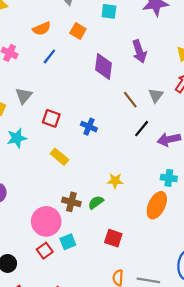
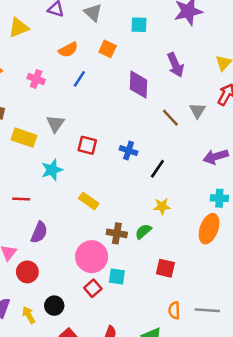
black line: (142, 129) -> (157, 169), moved
yellow rectangle: (59, 157) -> (89, 201), moved
cyan square: (68, 242) -> (117, 277), turned 35

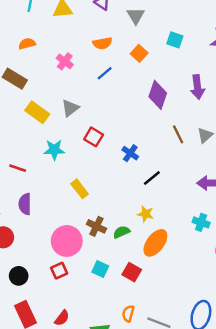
orange ellipse: (209, 229) -> (155, 243), moved
purple semicircle: (39, 232) -> (25, 204), turned 140
cyan square: (117, 277) -> (100, 269), moved

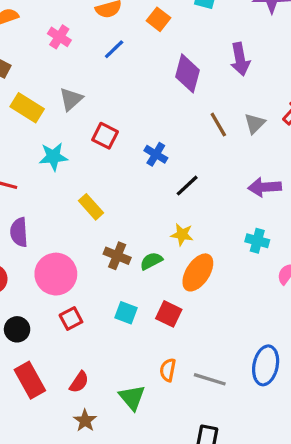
pink circle: (67, 241) -> (56, 274), moved

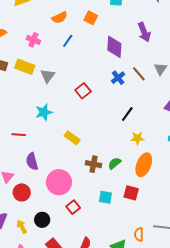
yellow rectangle: (27, 108) -> (25, 67), moved
red square: (105, 136) -> (83, 91), moved, turned 35
blue cross: (156, 154) -> (118, 78), moved, turned 32
yellow star: (182, 235) -> (137, 138), moved
orange semicircle: (168, 370) -> (139, 234), moved

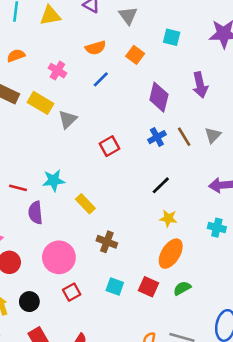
cyan star: (44, 112) -> (54, 180), moved
purple semicircle: (32, 161) -> (35, 213), moved
green semicircle: (115, 163) -> (182, 288), moved

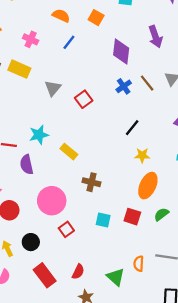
orange semicircle: (96, 48) -> (61, 16), turned -132
gray triangle: (68, 119) -> (53, 88), moved

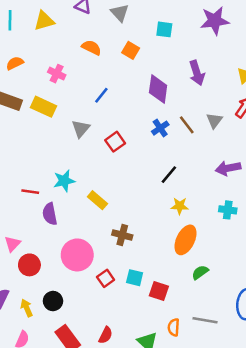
blue line: (69, 42) -> (101, 95), moved
red square: (132, 217) -> (159, 291), moved
red square: (66, 229) -> (106, 278), moved

